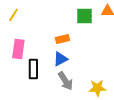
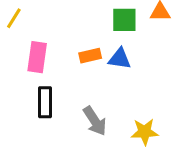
pink rectangle: (18, 49) -> (37, 57), moved
blue triangle: (60, 59) -> (120, 59), moved, turned 35

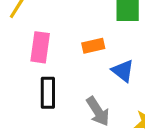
blue triangle: (120, 59) -> (123, 71), moved, turned 30

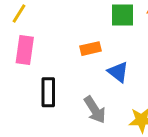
pink rectangle: (40, 47) -> (25, 50), moved

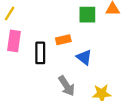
black rectangle: (48, 92) -> (40, 53), moved

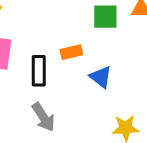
gray arrow: (67, 86) -> (43, 117), moved

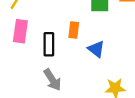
orange rectangle: (71, 52) -> (74, 30), turned -70

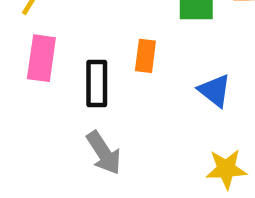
blue triangle: (96, 49) -> (215, 90), moved

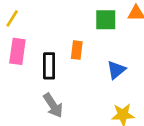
blue triangle: (215, 90) -> (116, 70), turned 42

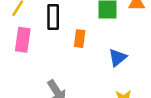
black rectangle: (49, 66) -> (53, 17), moved

